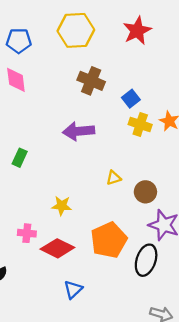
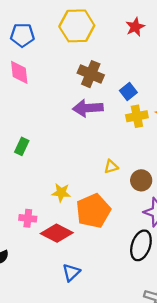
red star: (137, 31) -> (135, 27), size x0.7
yellow cross: (140, 125) -> (137, 116), turned -30
purple arrow: (79, 131) -> (88, 108), moved
orange pentagon: (109, 240) -> (93, 211), moved

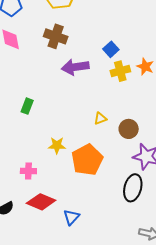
brown cross: (91, 74) -> (56, 36), moved
green rectangle: (22, 146) -> (27, 106), moved
red diamond: (57, 233) -> (41, 202), moved

